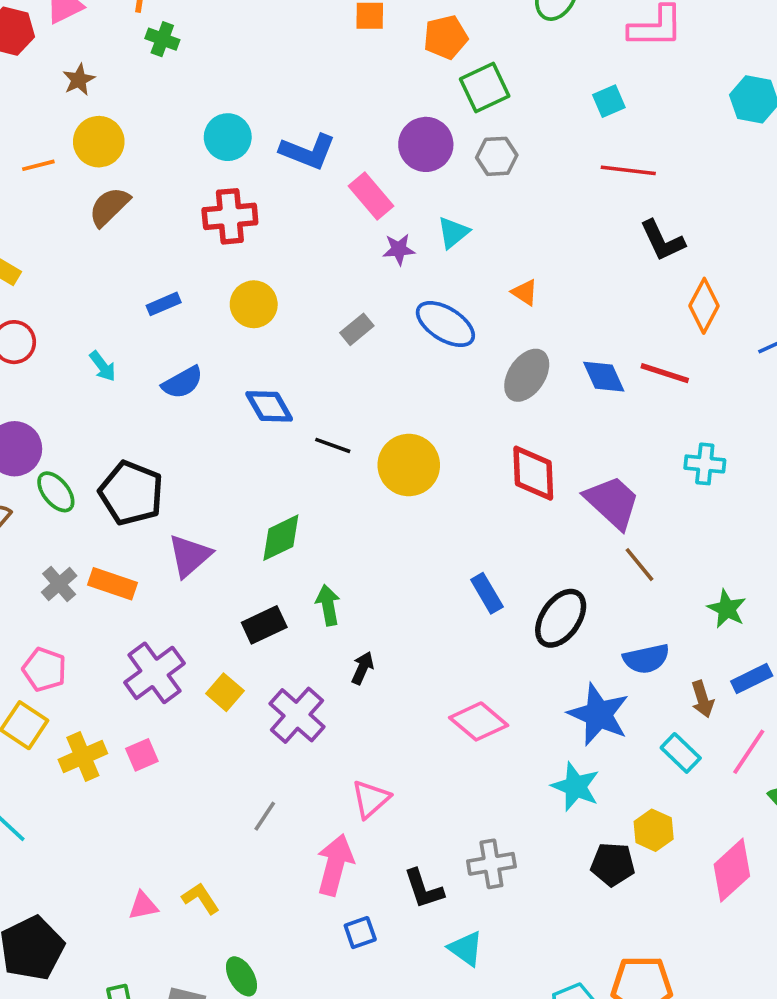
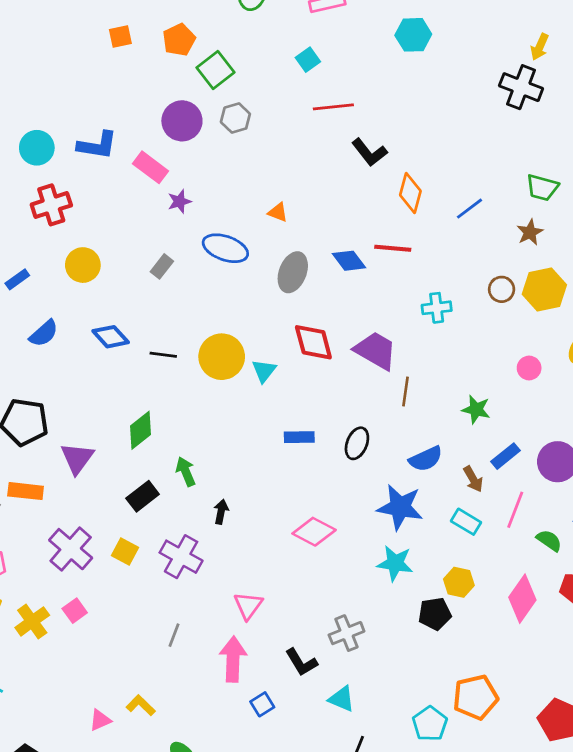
cyan triangle: (453, 233) -> (264, 371), moved
brown line: (640, 565) -> (406, 391), turned 60
blue rectangle: (487, 593) -> (299, 437), turned -48
black ellipse: (561, 618) -> (357, 443), size x0.7

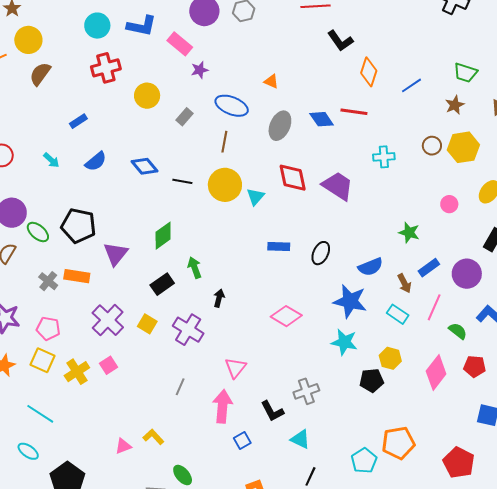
yellow circle: (83, 265) -> (147, 96), moved
brown line: (406, 391) -> (224, 142), moved

